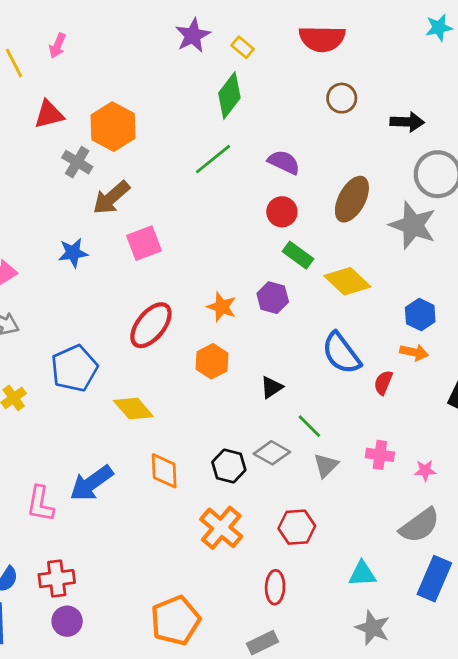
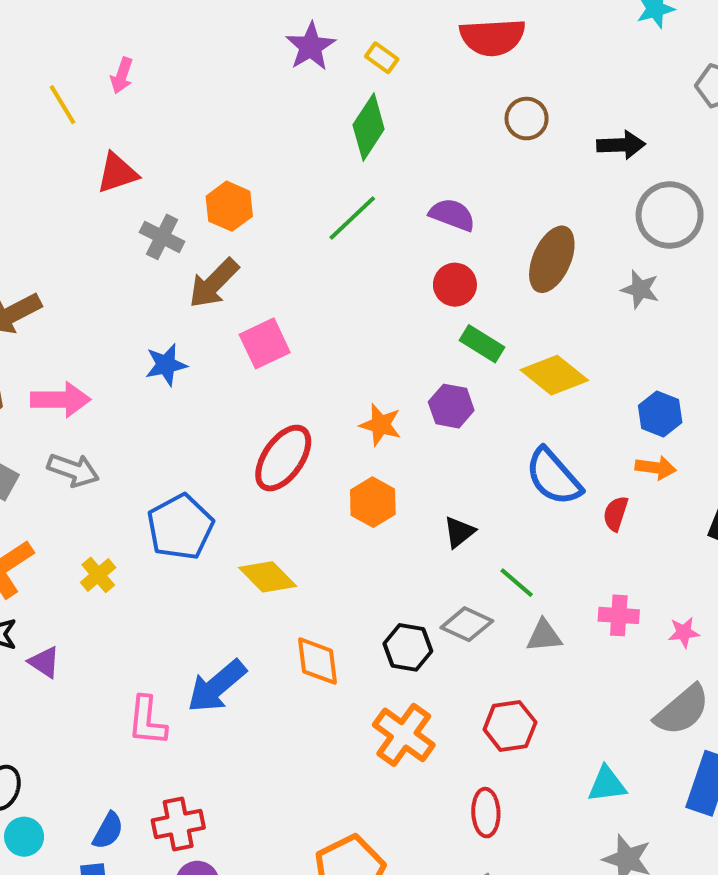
orange hexagon: (113, 127) -> (229, 206), moved, size x0.7
gray star: (413, 225) -> (640, 289), size x0.6
gray triangle: (326, 465) -> (544, 636), turned 44

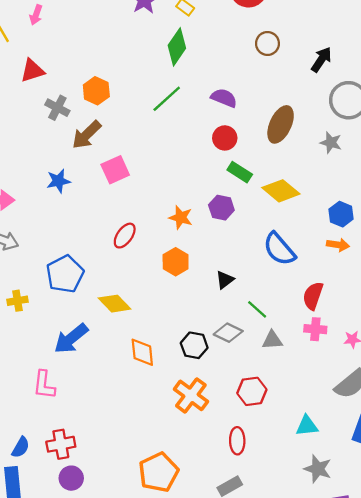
black arrow: (621, 145) -> (321, 60), turned -55
red ellipse: (283, 458) -> (125, 236), size x0.7
red semicircle: (616, 514) -> (313, 296), moved, size x1.4
yellow cross: (98, 575) -> (17, 301), turned 30
blue arrow: (217, 686) -> (71, 339), moved

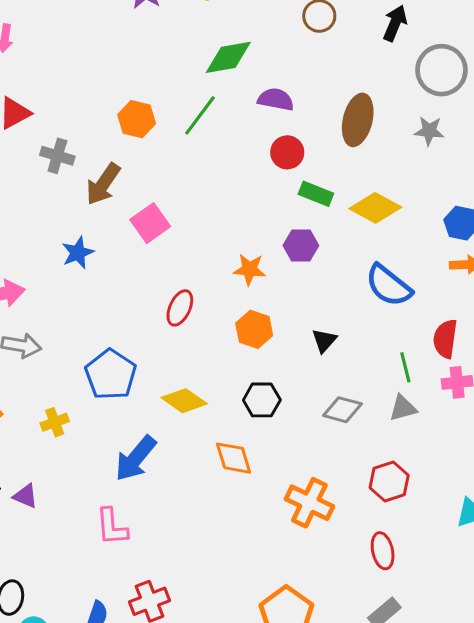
green diamond: (177, 47) -> (228, 57), moved, turned 57
orange hexagon: (96, 91) -> (137, 119), moved
green line: (257, 309) -> (405, 367), moved, turned 45
black hexagon: (194, 345) -> (262, 400), moved

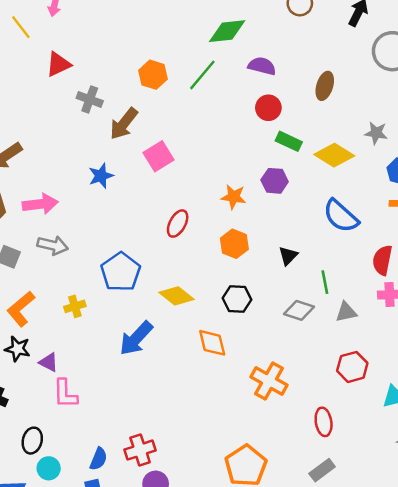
brown ellipse: (358, 120) -> (325, 86), size x0.7
gray star: (429, 131) -> (376, 133), moved
green line: (405, 367) -> (325, 282), moved
red hexagon: (389, 481) -> (352, 367), moved
pink L-shape: (112, 527) -> (65, 394), moved

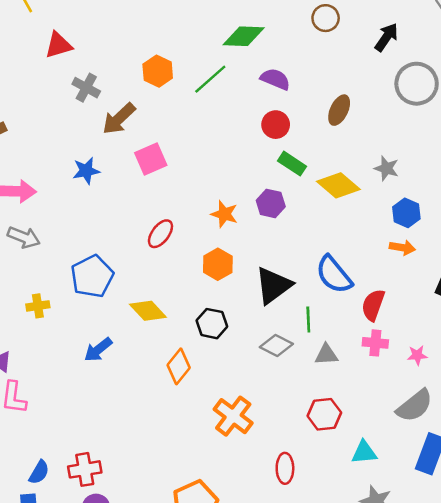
blue semicircle: (341, 216) -> (334, 275), moved
black triangle: (288, 256) -> (273, 285), size x1.8
blue arrow: (136, 338) -> (98, 350), size x0.7
orange diamond: (212, 343) -> (179, 366), turned 44

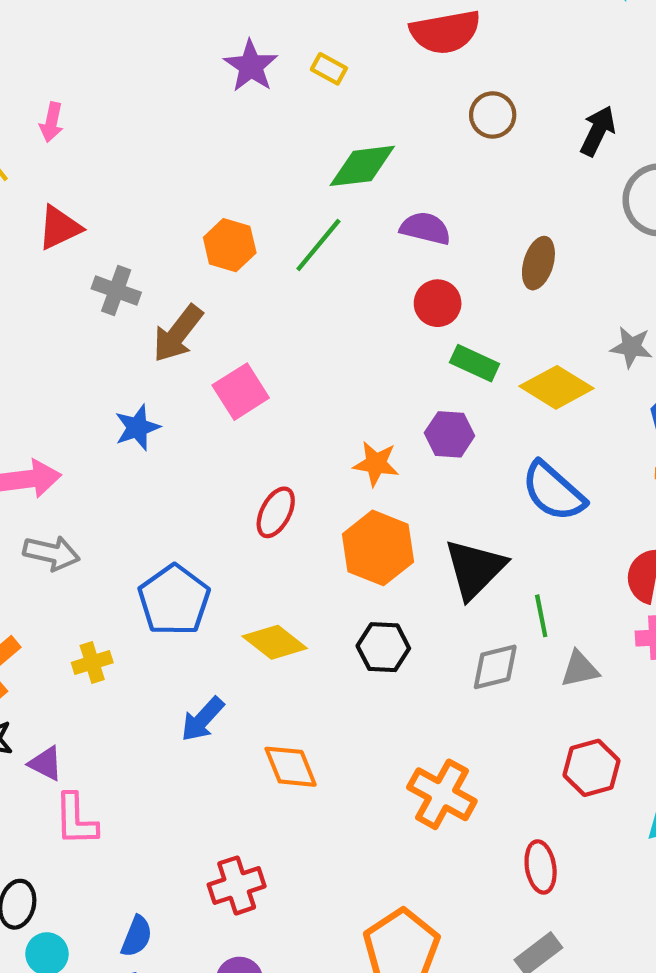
orange hexagon: (218, 264) -> (378, 548), size x1.4
blue semicircle: (334, 275) -> (553, 491), moved
gray diamond: (276, 345) -> (495, 667), turned -32
orange diamond: (179, 366) -> (291, 767), moved, turned -52
red cross: (85, 469) -> (237, 885), moved

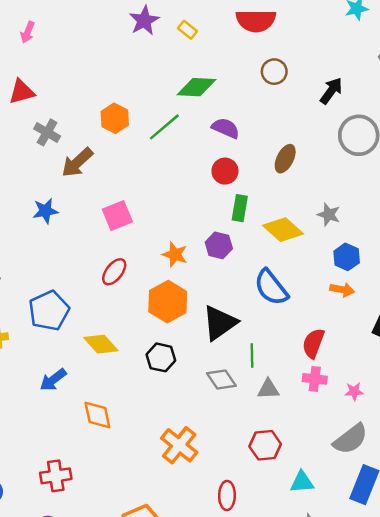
green rectangle: (475, 363) -> (240, 208), turned 65
pink square: (241, 392) -> (117, 216), moved
gray diamond: (495, 667) -> (221, 379), turned 60

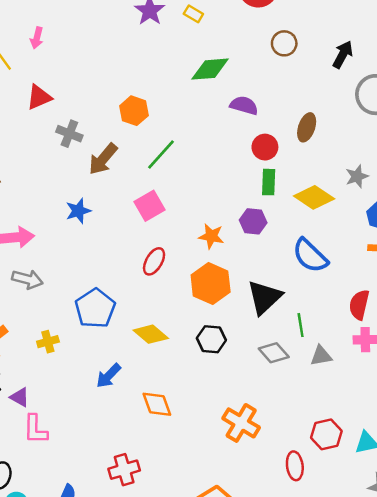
green line: (164, 127) -> (161, 154), moved
red circle: (225, 171) -> (265, 147), moved
gray star: (329, 215) -> (357, 176), turned -30
red hexagon: (265, 445) -> (326, 434), moved

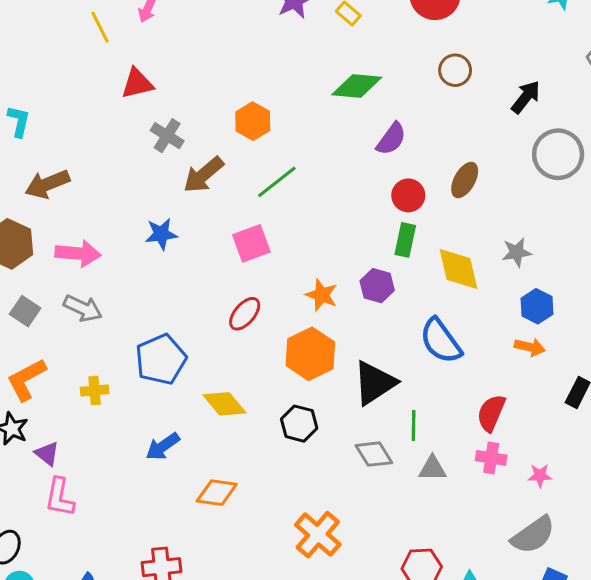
purple semicircle: (244, 105) -> (391, 139), turned 100
yellow diamond: (314, 197) -> (458, 269), turned 33
orange diamond: (157, 404) -> (217, 493), turned -72

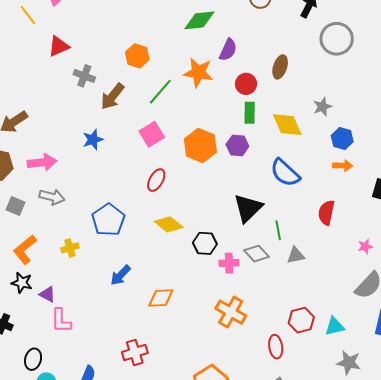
orange star: (322, 295) -> (198, 73), moved, size x1.4
orange hexagon: (310, 354) -> (200, 146), moved
yellow diamond: (224, 404) -> (169, 224), moved
pink cross: (491, 458) -> (229, 263), moved

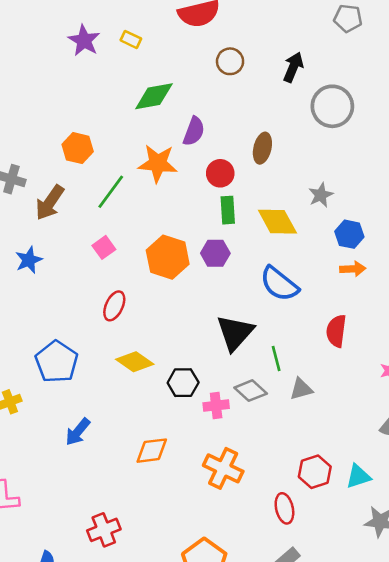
pink square: (152, 134) -> (104, 247), size x0.7
orange diamond: (161, 298) -> (152, 451), moved

